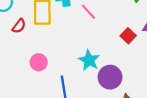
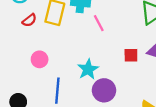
red square: (128, 36) -> (131, 55), turned 32

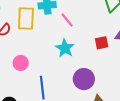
cyan star: (88, 69) -> (65, 48), moved

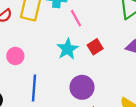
red square: (102, 43) -> (95, 47), moved, turned -32

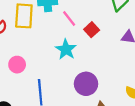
red square: (95, 47) -> (92, 30), moved

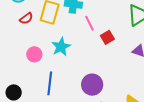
cyan star: (66, 49) -> (61, 47), moved

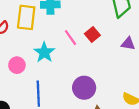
pink line: (89, 23) -> (71, 38), moved

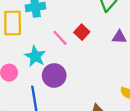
purple circle: (84, 88) -> (54, 75), moved

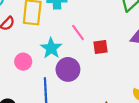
red square: (82, 32) -> (100, 47), moved, turned 32

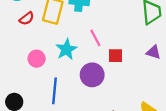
purple circle: (68, 69) -> (92, 75), moved

